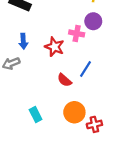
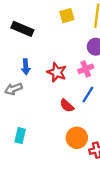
pink cross: (77, 33) -> (86, 69), moved, turned -32
cyan rectangle: (36, 114) -> (20, 136), moved, turned 40

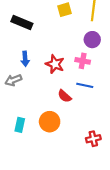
pink cross: (86, 69) -> (83, 61), turned 32
blue line: (88, 94) -> (85, 85), turned 70
orange circle: (77, 138) -> (50, 122), moved

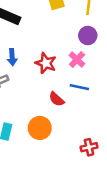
pink cross: (83, 61) -> (77, 60), turned 32

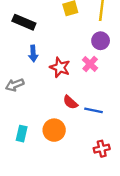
blue arrow: (12, 57) -> (33, 54), moved
blue line: (79, 87) -> (94, 110), moved

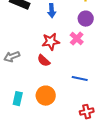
blue arrow: (33, 54) -> (52, 11), moved
red star: (60, 67) -> (51, 42), turned -30
red semicircle: (70, 102) -> (44, 61), moved

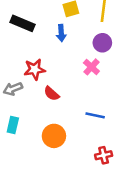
red star: (51, 42) -> (35, 69), moved
cyan rectangle: (18, 99) -> (13, 125), moved

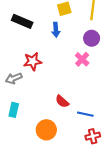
red semicircle: (52, 94) -> (62, 101), moved
blue line: (95, 115) -> (85, 114), moved
orange circle: (54, 136) -> (46, 130), moved

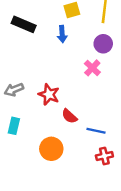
red star: (33, 61) -> (49, 94), moved, turned 30

